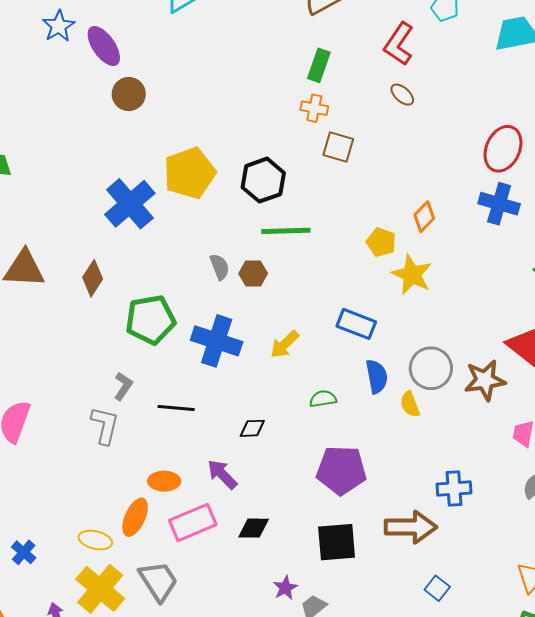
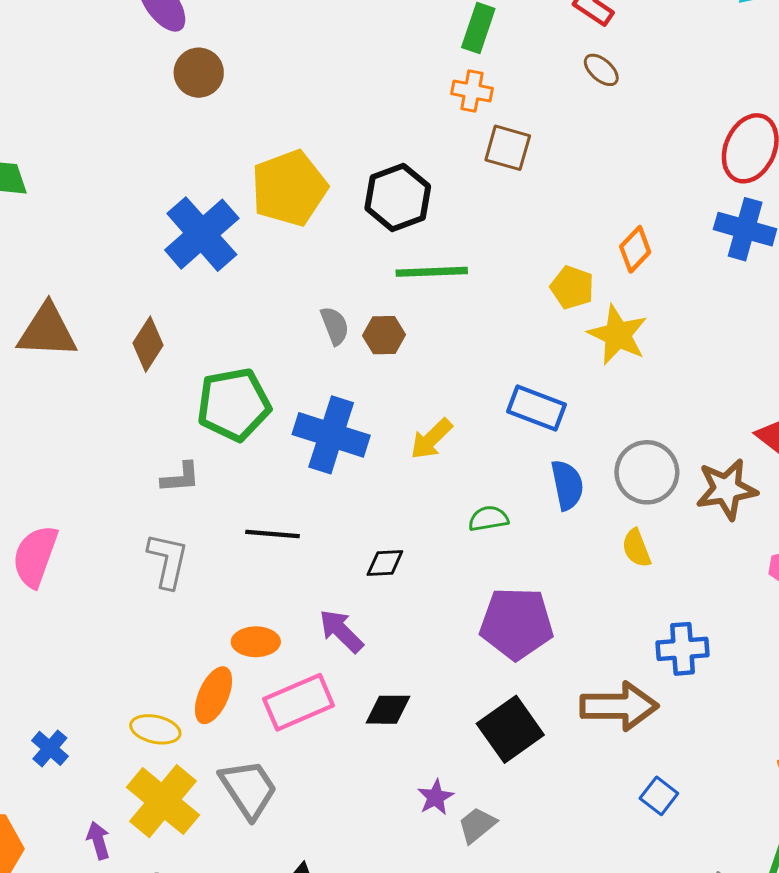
gray L-shape: (123, 386) -> (181, 477), moved, turned 52
yellow semicircle: (410, 404) -> (636, 548), moved
black square: (337, 542) -> (510, 729), turned -30

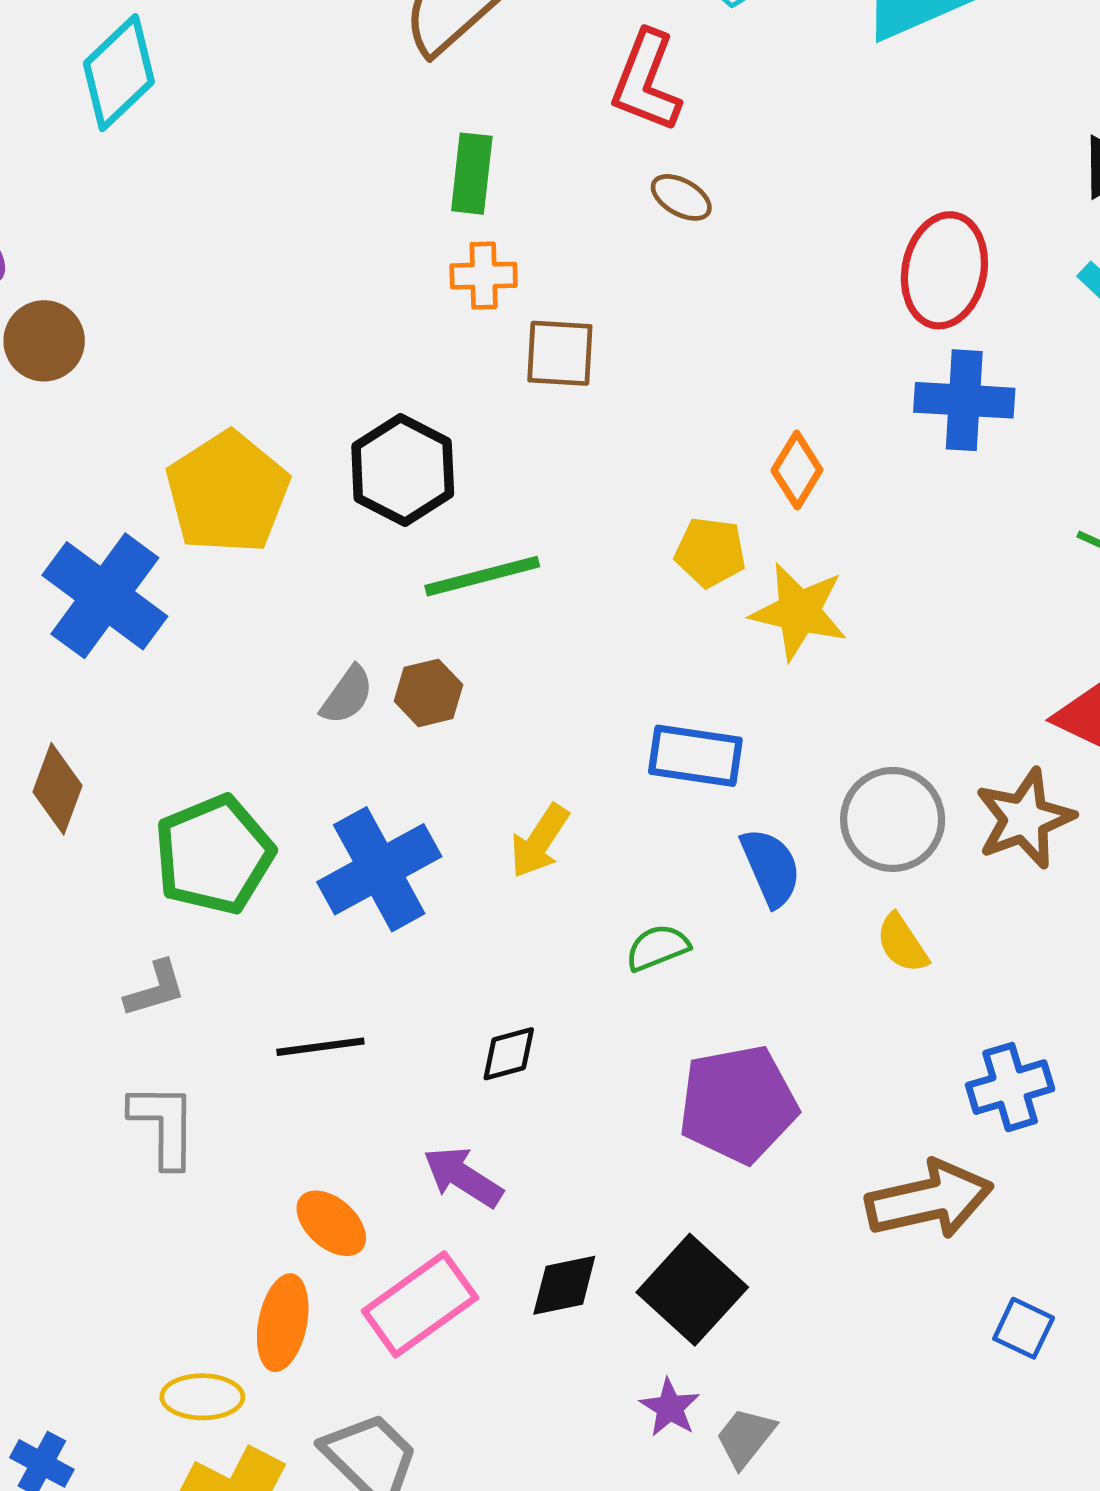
gray semicircle: (335, 326) -> (347, 695), turned 69
blue cross: (331, 435) -> (379, 869), turned -34
orange ellipse: (256, 642) -> (331, 1223), turned 54
black square: (510, 729) -> (692, 1290), moved

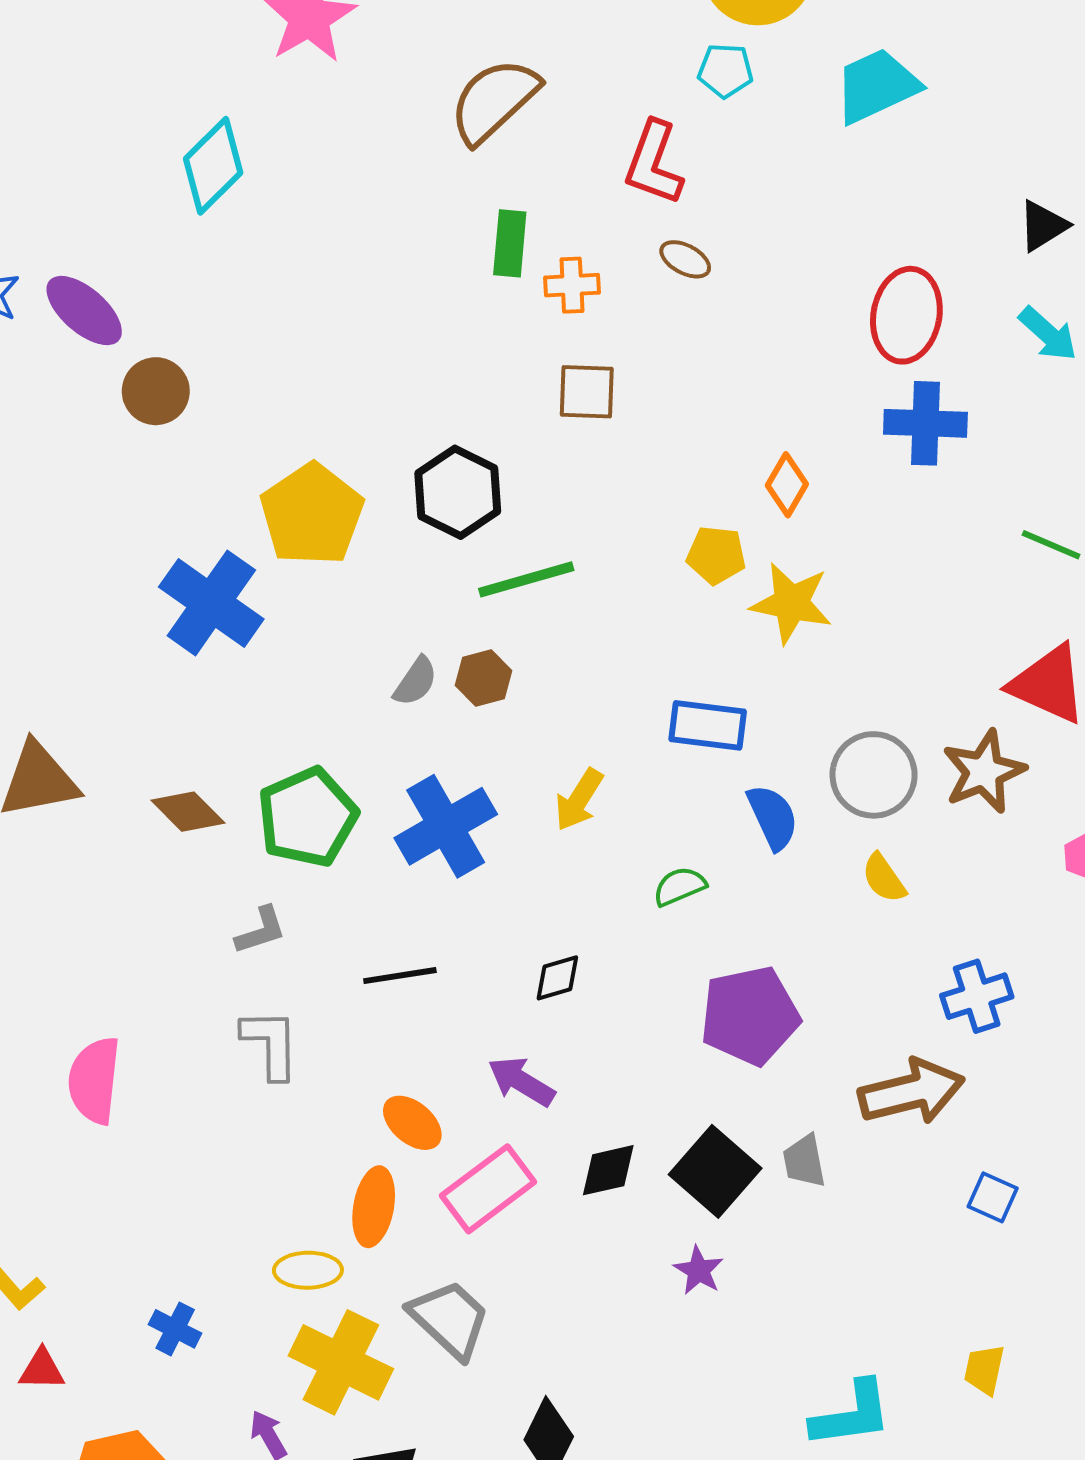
orange cross: (484, 276) -> (572, 285), moved
brown diamond: (57, 789) -> (188, 812), moved, turned -64
gray trapezoid: (745, 1437) -> (804, 1161), moved, turned -48

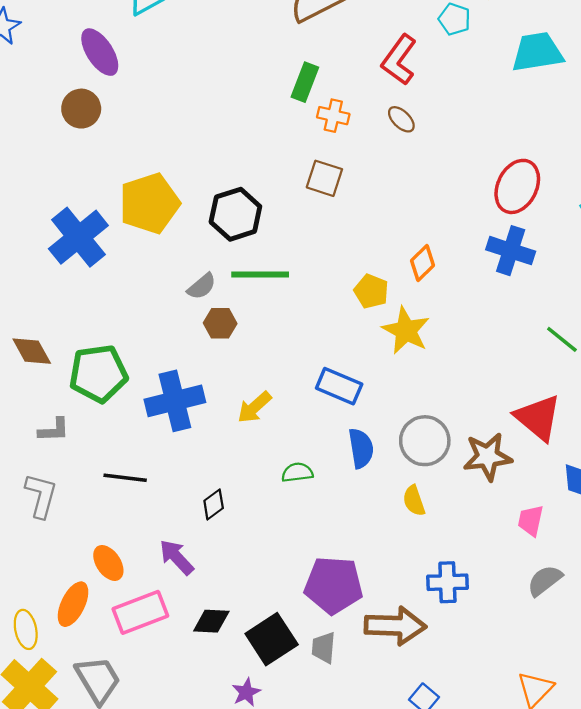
purple ellipse: (84, 311) -> (100, 52), moved
gray semicircle: (416, 681) -> (202, 286), moved
black diamond: (557, 978) -> (214, 504), turned -36
purple pentagon: (750, 1016) -> (333, 585), moved
yellow ellipse: (308, 1270) -> (26, 629), turned 63

